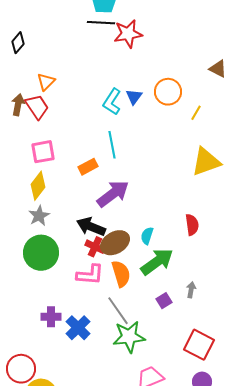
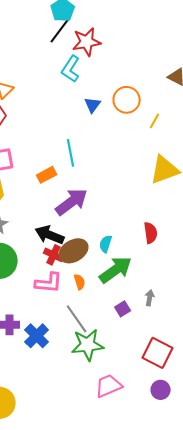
black line: (101, 23) -> (60, 31), turned -56
cyan L-shape: (112, 102) -> (71, 69), moved
orange semicircle: (121, 274) -> (80, 282), size x0.6

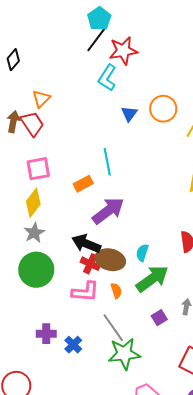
brown ellipse: (74, 251) -> (110, 260), turned 44
blue cross: (37, 336) -> (73, 345), size x0.7

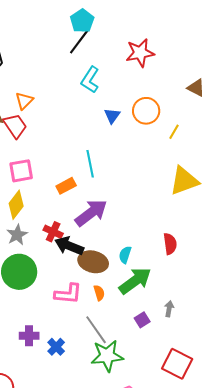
red star: (123, 51) -> (140, 53), moved
red cross: (90, 264) -> (53, 232), moved

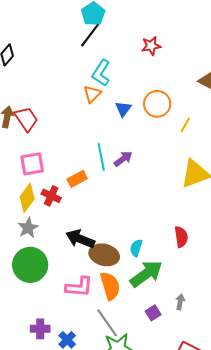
red star: (140, 53) -> (151, 46), size x0.7
orange triangle: (24, 101) -> (92, 94), moved
purple arrow: (91, 213) -> (123, 159), moved, size x0.6
red cross: (53, 232) -> (51, 196), moved
orange semicircle: (99, 293) -> (110, 286), size x1.8

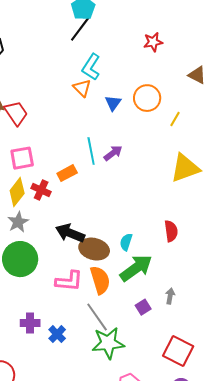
red star: (151, 46) -> (153, 42), moved
orange triangle: (92, 94) -> (82, 88), turned -30

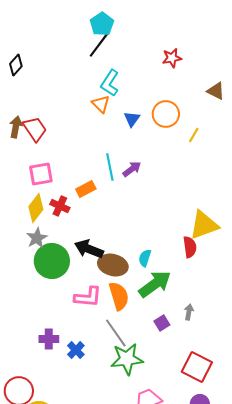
yellow triangle: (185, 168) -> (204, 225), moved
green circle: (20, 259) -> (52, 261), moved

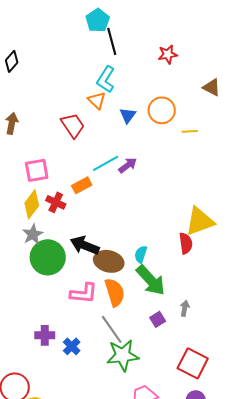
black line: (99, 45) -> (112, 41), moved, turned -52
red trapezoid: (35, 129) -> (73, 125), moved
yellow line: (194, 135) -> (190, 131), turned 56
cyan line: (110, 167) -> (106, 163), turned 72
green arrow: (155, 284) -> (151, 280), turned 84

